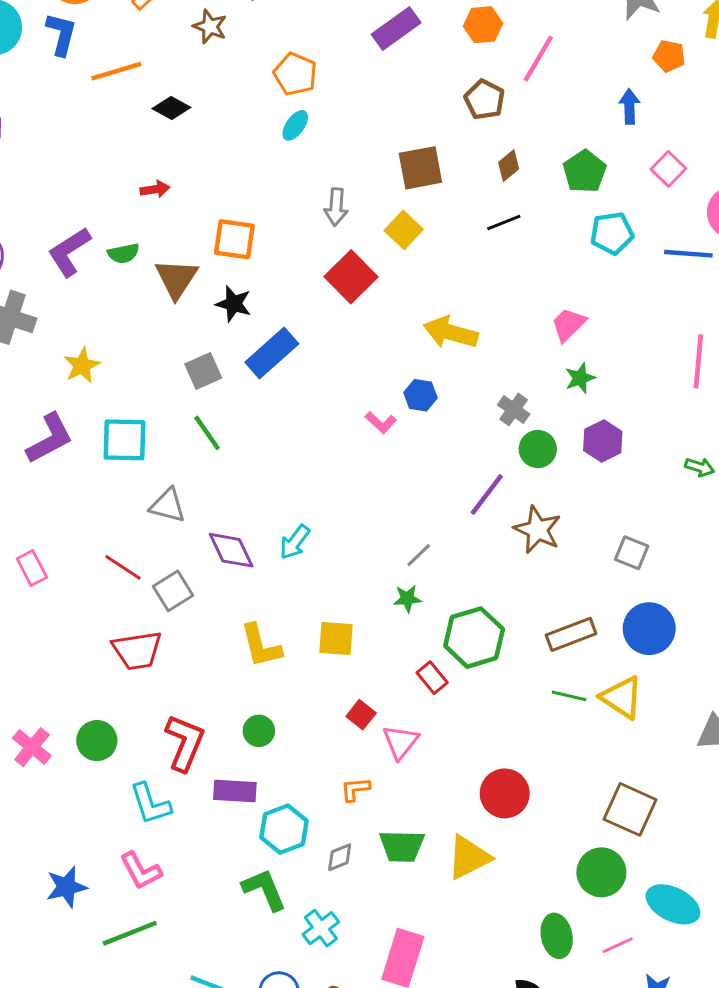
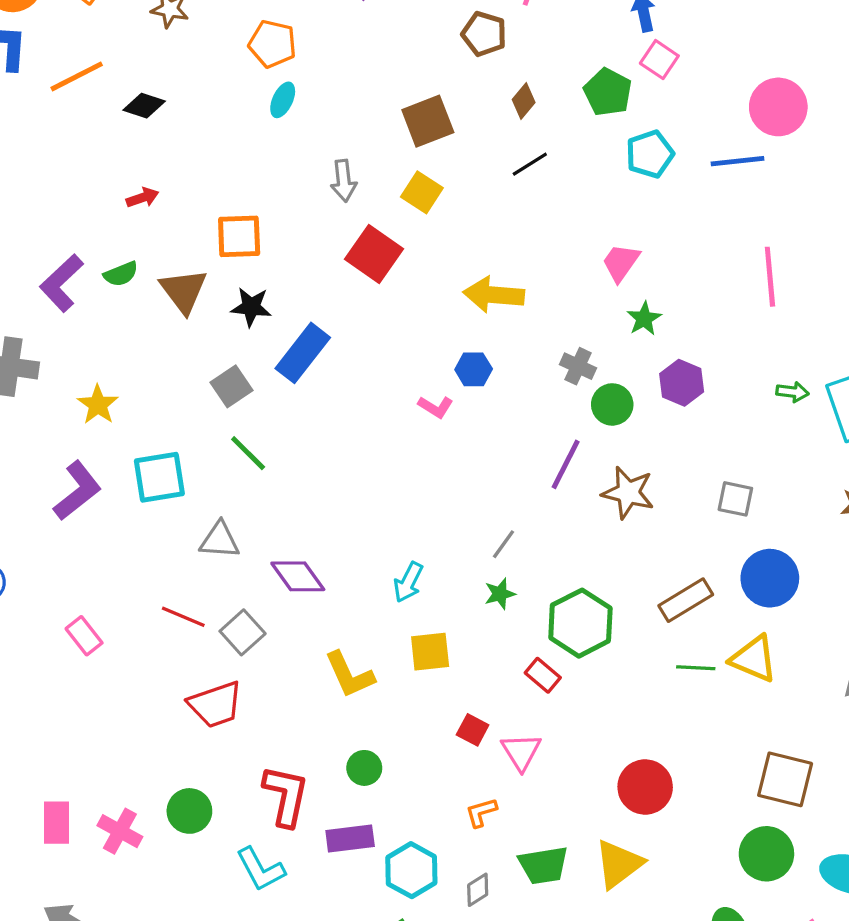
pink square: (668, 169) -> (659, 60), moved
cyan arrow: (295, 542) -> (408, 582), moved

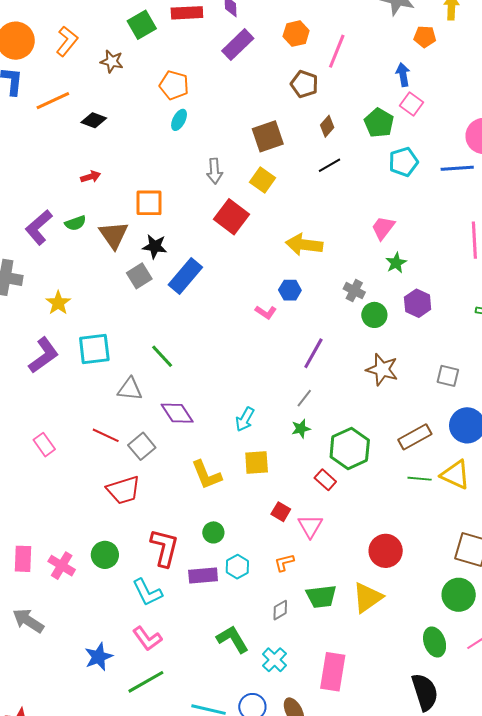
gray square: (232, 386) -> (139, 276), moved
green line: (248, 453) -> (162, 356), moved
purple line: (566, 464) -> (313, 353), moved
cyan hexagon: (411, 870) -> (237, 567), moved, size x0.7

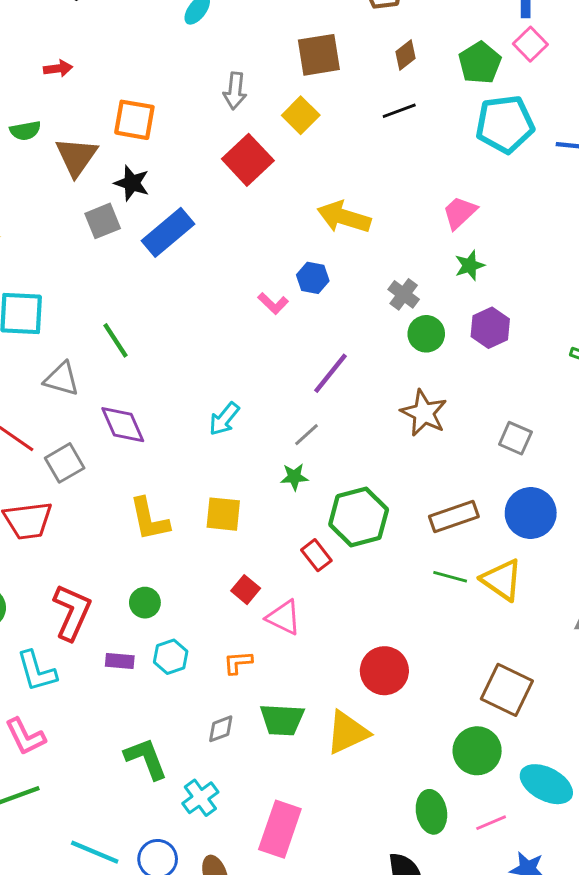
cyan pentagon: (403, 162) -> (505, 124), size x1.4
cyan arrow: (245, 419) -> (224, 419), moved
pink triangle: (310, 526) -> (284, 617), turned -44
purple rectangle: (203, 576) -> (120, 661), size x0.7

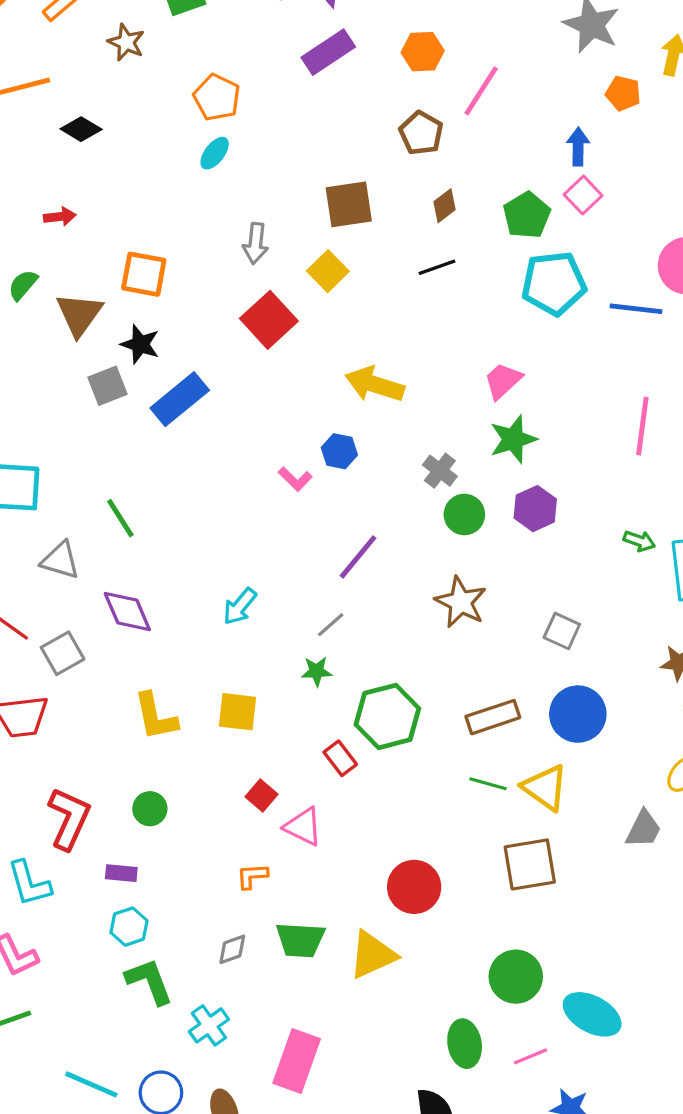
green semicircle: (25, 131) -> (23, 285), turned 140
green star: (470, 265) -> (513, 439), size x1.4
cyan hexagon: (171, 657) -> (129, 927), moved
brown square: (507, 690) -> (530, 864), moved, turned -36

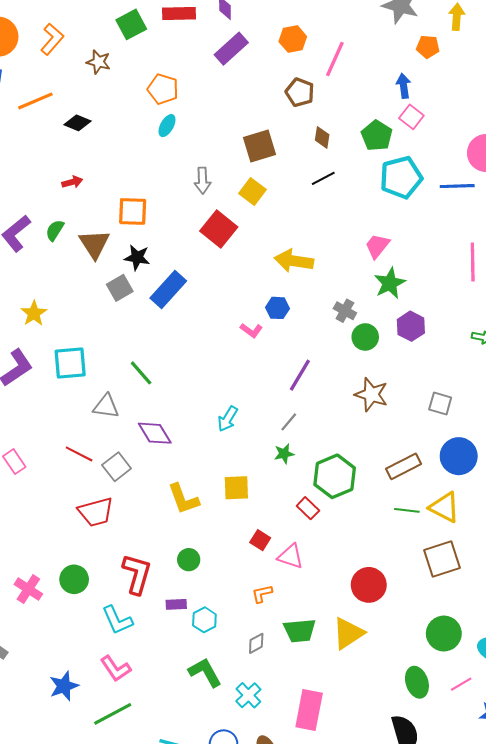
brown diamond: (445, 206) -> (322, 137), turned -35
cyan hexagon: (129, 927) -> (204, 620), moved

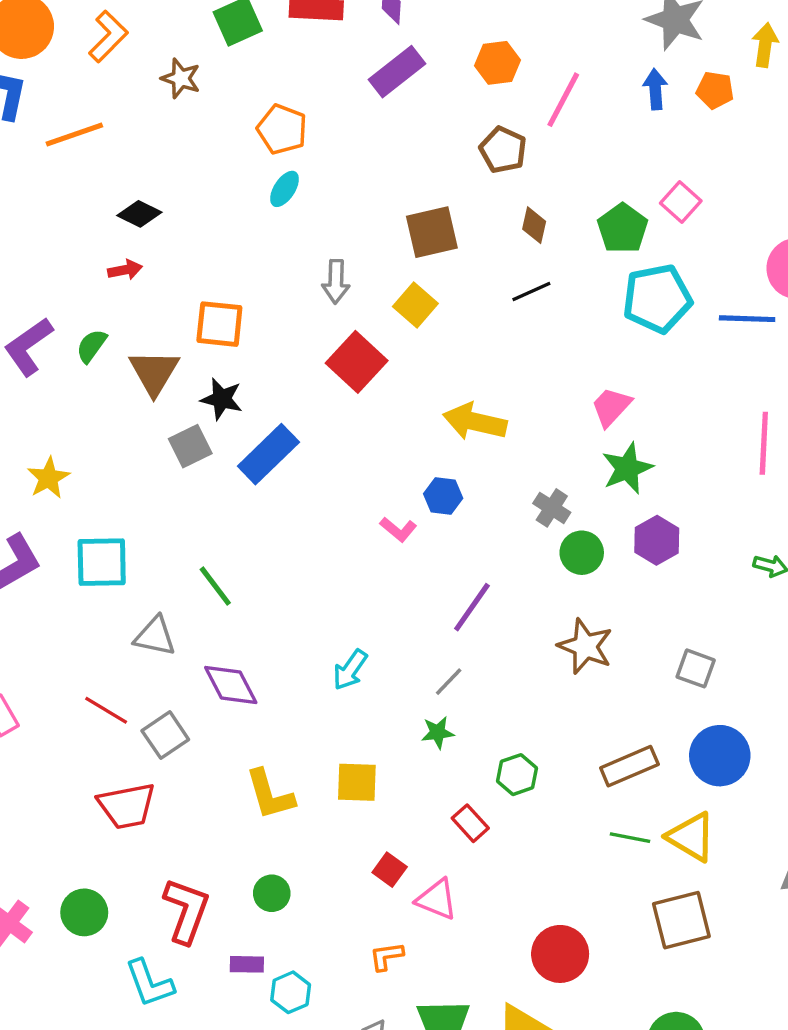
blue arrow: (404, 86) -> (655, 89), moved
black diamond: (78, 123) -> (139, 214), moved
green hexagon: (335, 476) -> (517, 775), size x0.6

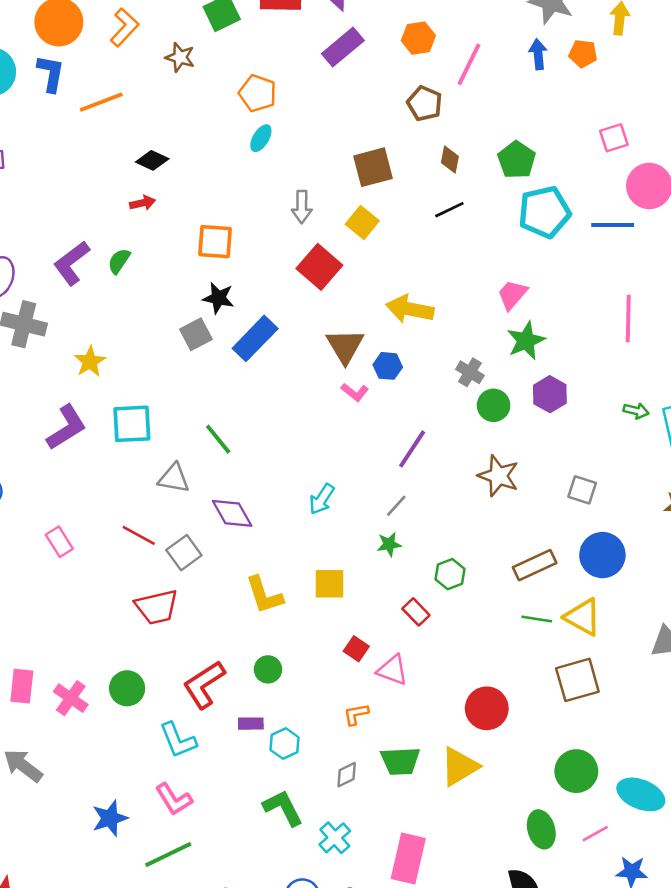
pink square: (681, 202) -> (614, 138), moved, turned 32
brown triangle: (154, 372) -> (345, 346), moved
red L-shape: (186, 911) -> (204, 685), turned -141

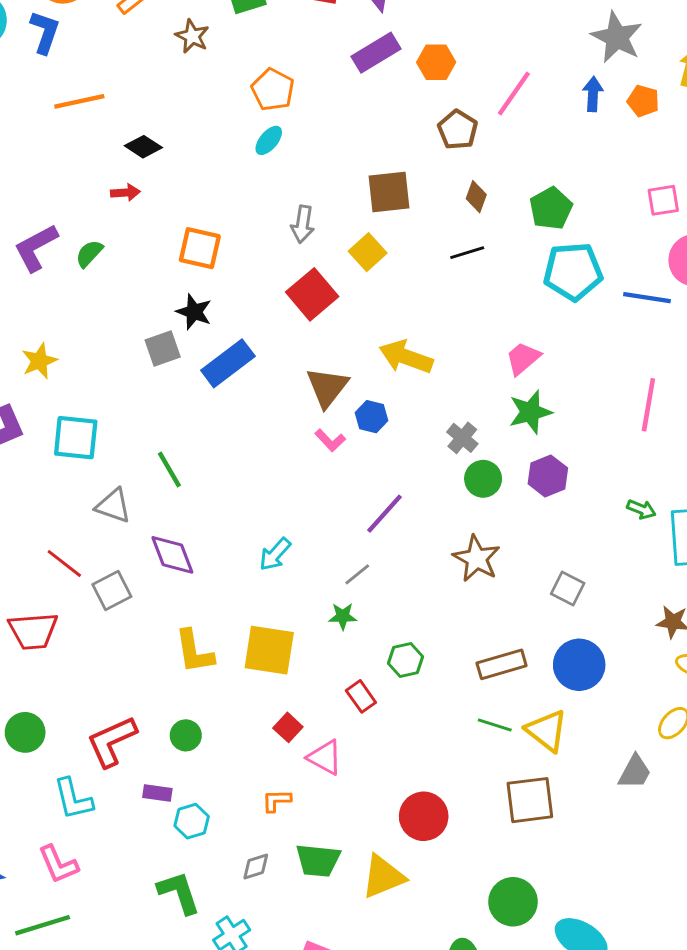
orange hexagon: (418, 38) -> (436, 62), moved
orange line: (101, 102) -> (79, 101), moved
yellow square: (329, 584) -> (269, 650), size x1.4
red trapezoid: (157, 607) -> (33, 631), moved

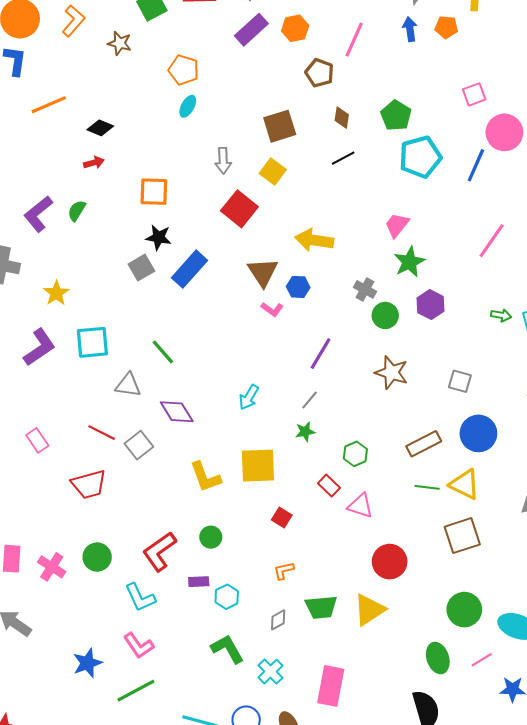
blue line: (647, 298) -> (476, 165), turned -64
pink line: (648, 405) -> (492, 241), turned 36
pink triangle: (325, 757) -> (360, 506), moved

